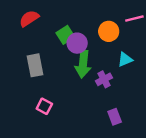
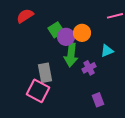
orange circle: (109, 31) -> (82, 33), moved
gray rectangle: (35, 65) -> (45, 73), moved
pink square: (44, 106) -> (38, 91), size x1.6

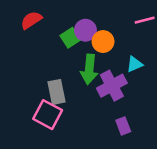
purple circle: (66, 37) -> (85, 30), moved
purple cross: (89, 68) -> (112, 86), size x1.6

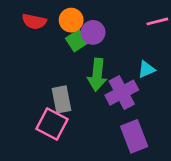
red semicircle: (31, 20) -> (34, 21), turned -135
orange circle: (103, 42) -> (71, 20), moved
purple rectangle: (123, 126) -> (134, 136), size x1.6

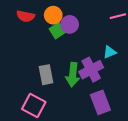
green arrow: (97, 75) -> (73, 75), moved
pink square: (52, 124) -> (34, 105), moved

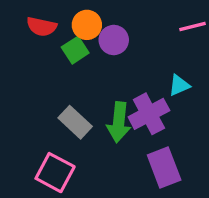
green square: (57, 31) -> (75, 50), moved
gray rectangle: (46, 75) -> (75, 122), turned -36

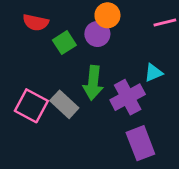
orange circle: (87, 25) -> (107, 15), moved
green arrow: (119, 122) -> (93, 83), moved
pink square: (55, 173) -> (31, 106), moved

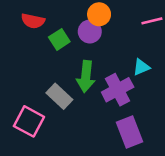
pink square: (31, 106) -> (29, 121), moved

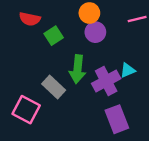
purple circle: (90, 31) -> (95, 32), moved
cyan triangle: (141, 67) -> (128, 70), moved

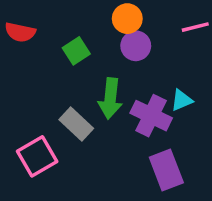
red semicircle: (30, 19) -> (20, 32), moved
purple cross: (106, 81) -> (151, 116), turned -36
pink square: (26, 110) -> (37, 156), turned 32

